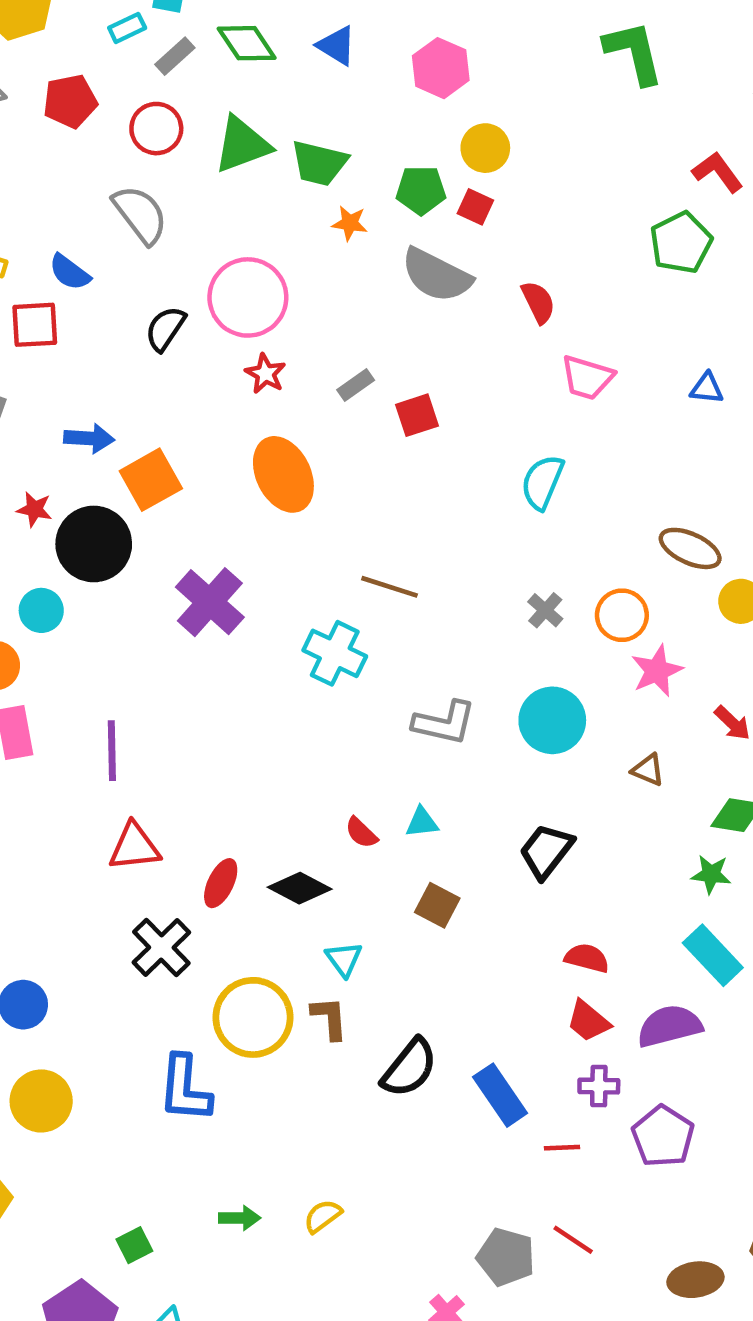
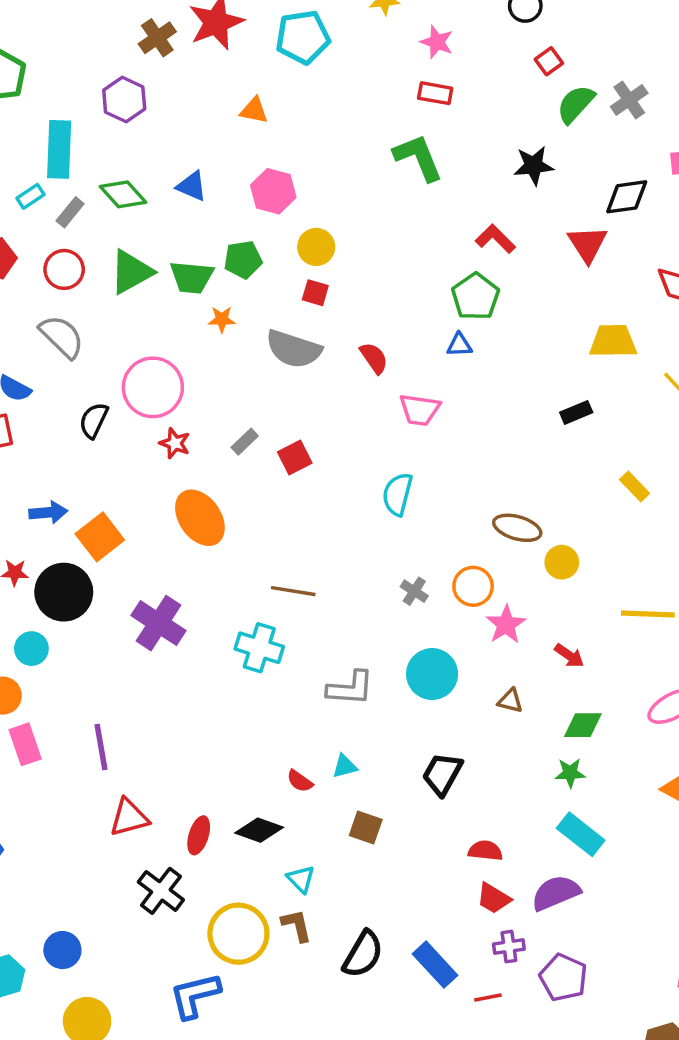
green pentagon: (421, 190) -> (243, 260), moved
blue triangle: (707, 388) -> (459, 345), moved
blue L-shape: (185, 1089) -> (195, 996), turned 80

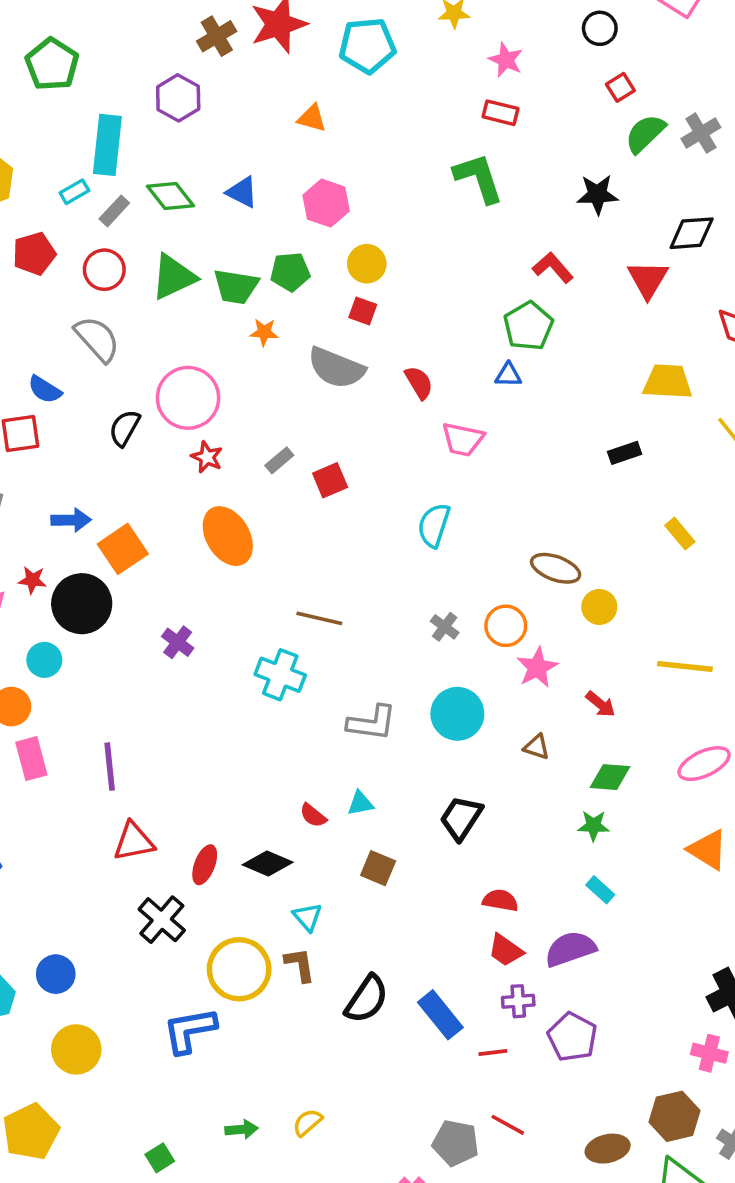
purple cross: (159, 623) -> (178, 642), size x0.6
cyan rectangle: (581, 834) -> (600, 890), size x0.6

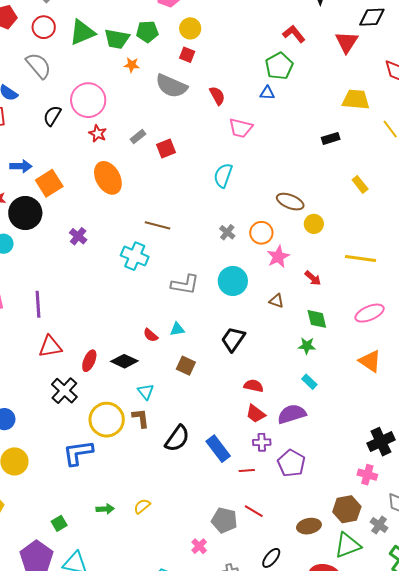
green diamond: (610, 777) -> (317, 319), turned 70

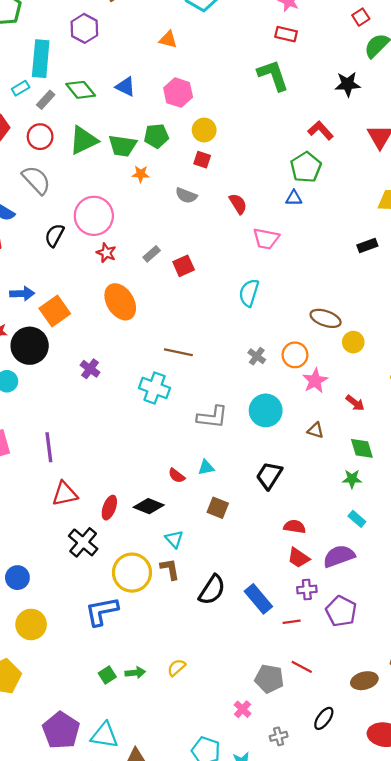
gray semicircle: (171, 86) -> (186, 195), size x0.6
green square: (59, 523) -> (107, 675), moved

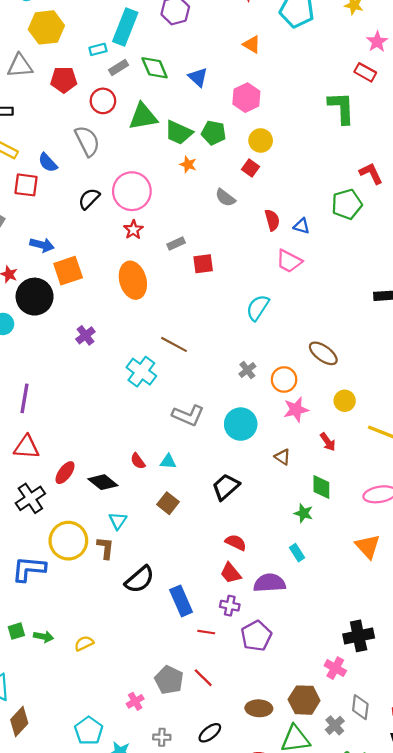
blue triangle: (294, 198) -> (302, 226), moved
yellow circle: (353, 342) -> (345, 401), moved

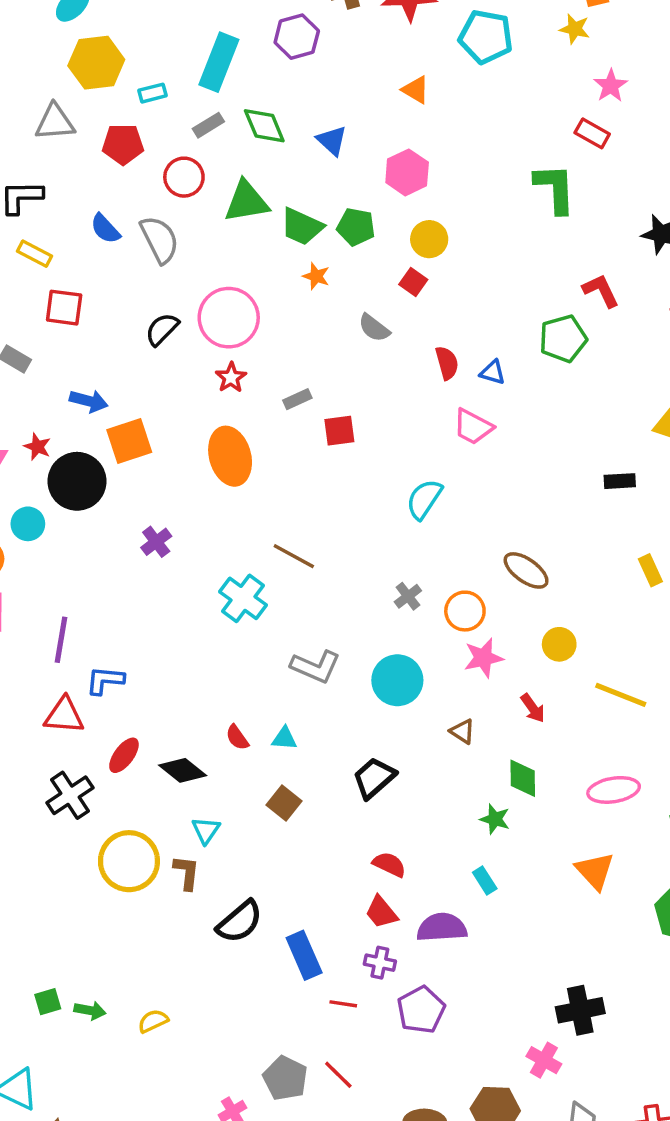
cyan rectangle: (98, 49) -> (152, 93), moved
blue semicircle: (48, 163) -> (105, 229), moved
blue L-shape: (29, 569) -> (105, 680), moved, size x0.7

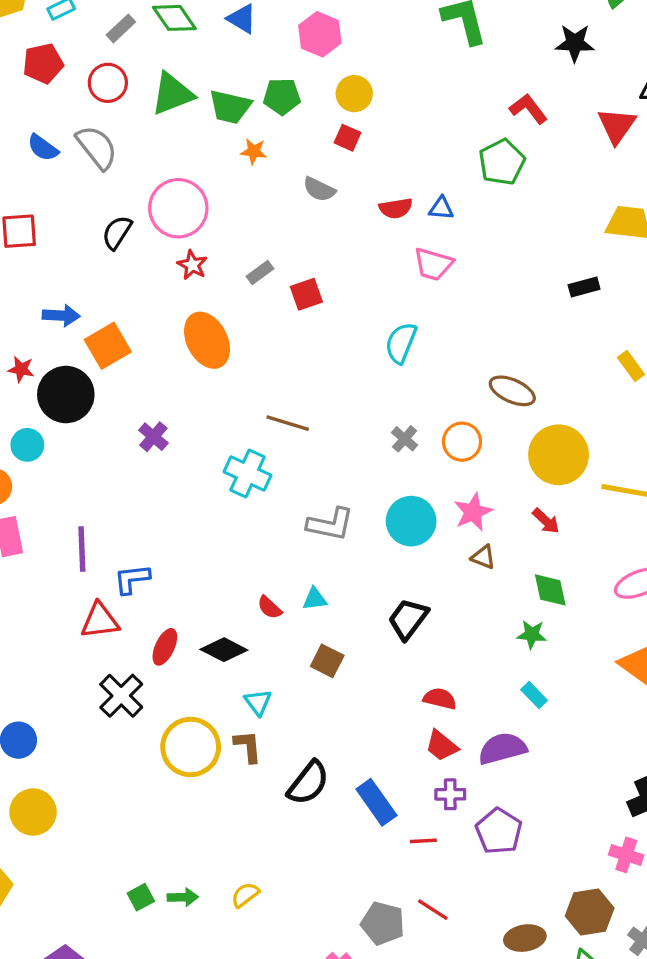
red semicircle: (447, 363) -> (396, 208), turned 108
yellow circle: (559, 644) -> (559, 455), size x1.8
pink star: (483, 658) -> (473, 512), moved

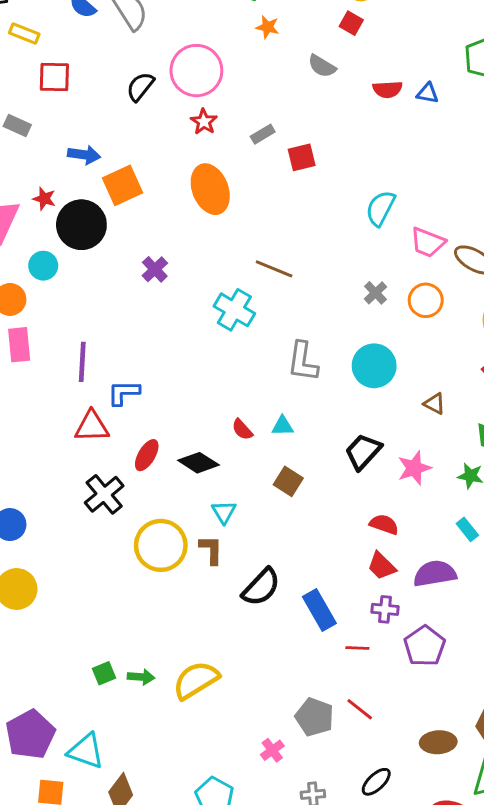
pink trapezoid: (433, 264) -> (428, 242), moved
pink star: (473, 512) -> (414, 468), moved
gray L-shape: (330, 524) -> (303, 362), turned 81
yellow semicircle: (245, 895) -> (196, 680), size x1.8

